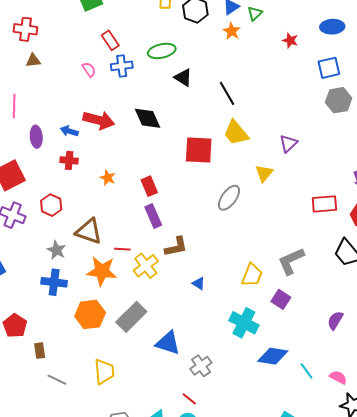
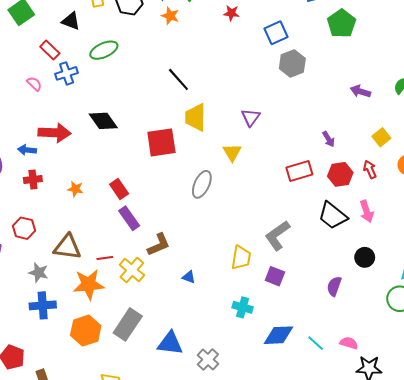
black triangle: (183, 78) -> (71, 21), moved
yellow trapezoid: (236, 133) -> (195, 117), turned 52
cyan cross: (244, 323) -> (243, 307), size x0.7

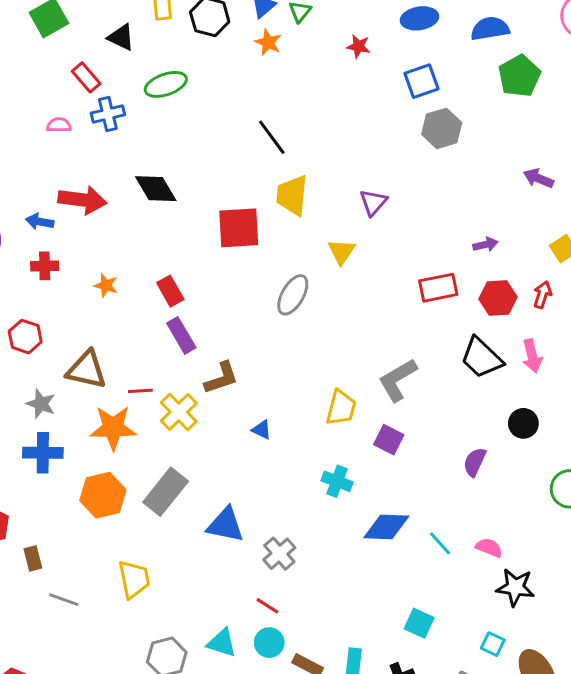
pink semicircle: (34, 84) -> (59, 125), turned -49
purple arrow: (329, 139) -> (485, 245), turned -77
red arrow: (370, 170) -> (542, 295), turned 36

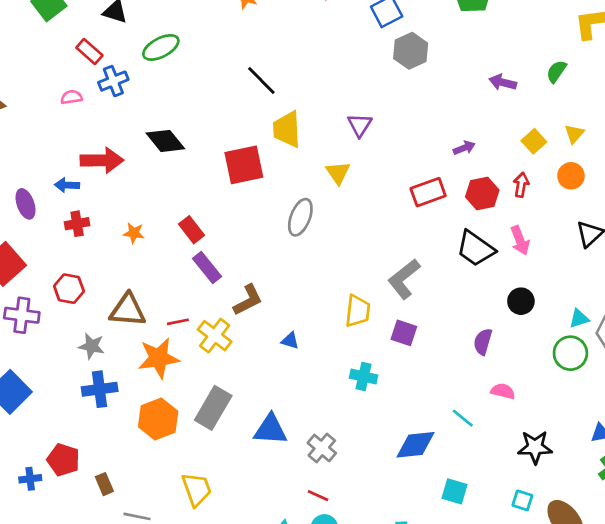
blue diamond: (386, 527) -> (416, 445), moved
pink semicircle: (489, 548) -> (503, 391), moved

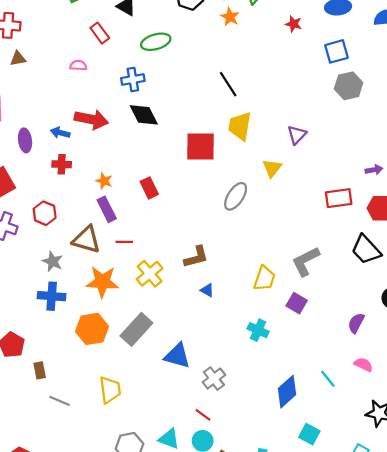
blue cross: (113, 81) -> (133, 79), moved
purple rectangle: (207, 268) -> (107, 209), moved
brown L-shape: (248, 300) -> (196, 257), moved
red line: (178, 322) -> (124, 242), moved
blue diamond: (416, 445) -> (287, 392), turned -48

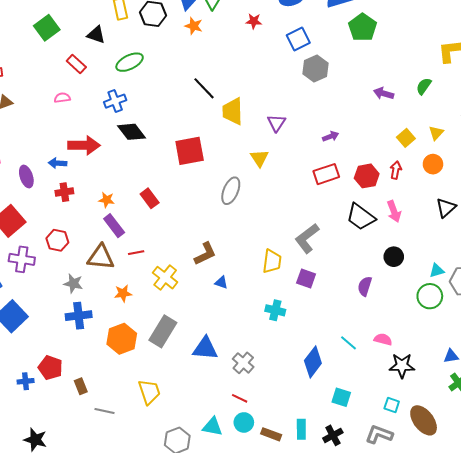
yellow trapezoid: (240, 126) -> (233, 111), moved
purple arrow: (374, 170) -> (331, 136), moved
orange star: (102, 282) -> (123, 293), size x0.6
pink semicircle: (363, 365) -> (383, 339), moved

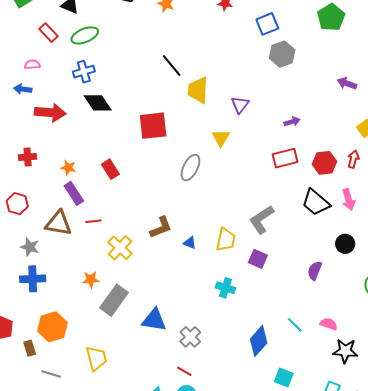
green ellipse: (130, 62) -> (85, 35), moved
blue arrow: (57, 163) -> (23, 89), moved
blue triangle: (221, 282) -> (190, 243), moved
orange star: (123, 293) -> (91, 280), moved
orange hexagon: (122, 339) -> (52, 327), moved

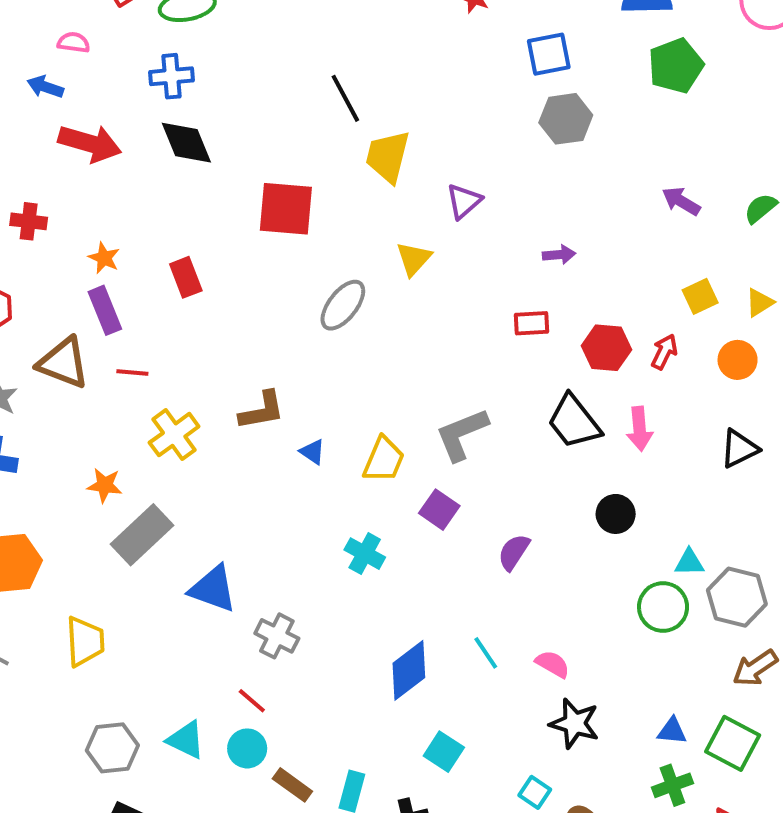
red rectangle: (285, 158) -> (531, 323), size x0.7
purple semicircle: (315, 271) -> (514, 552), moved
gray cross: (190, 337) -> (277, 636), turned -30

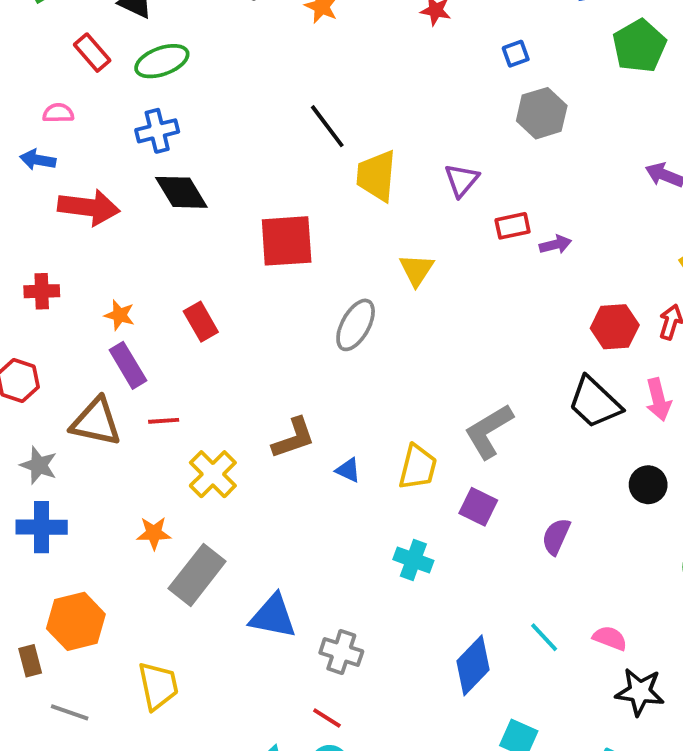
blue square: (549, 54) -> (516, 54), size x0.6
purple triangle: (464, 201) -> (462, 180), moved
red rectangle: (531, 323) -> (513, 226), moved

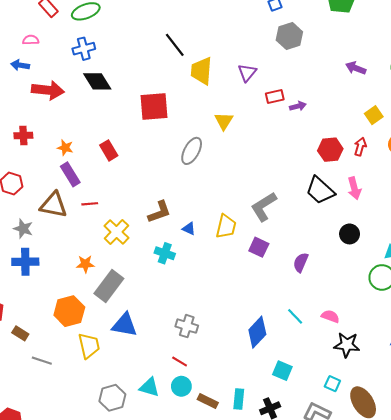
cyan cross: (413, 560) -> (165, 253), moved
blue triangle: (273, 616) -> (125, 325), moved
orange hexagon: (76, 621) -> (69, 311), moved
brown rectangle: (30, 661) -> (20, 333), turned -42

